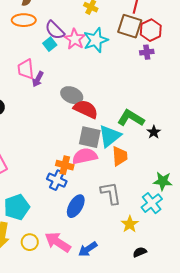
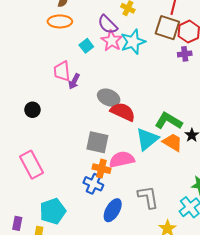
purple semicircle: (55, 30) -> (108, 24), moved
gray square: (90, 137) -> (97, 142), moved
orange trapezoid: (120, 156) -> (173, 142), moved, turned -55

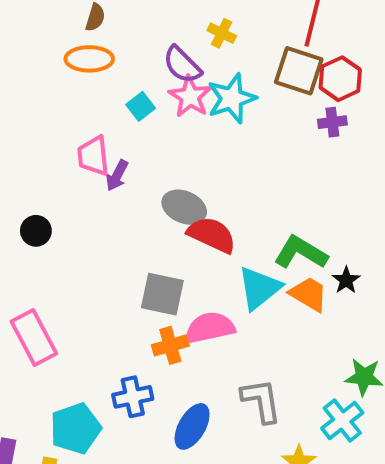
orange cross: (101, 169) -> (170, 345), turned -30
blue cross: (93, 184) -> (133, 397), moved, turned -36

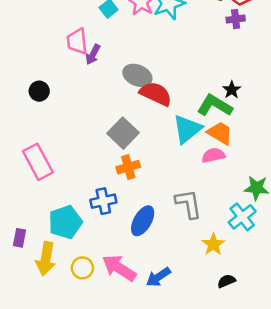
black star: (346, 280) -> (232, 90), moved
gray square: (162, 294) -> (123, 133), turned 32
pink semicircle: (210, 328) -> (213, 155), moved, size x0.7

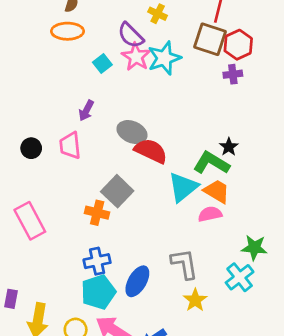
pink trapezoid: (77, 41) -> (70, 145), moved
orange cross: (128, 167) -> (97, 213), moved, turned 30
cyan pentagon: (65, 222) -> (98, 292), moved
yellow star: (213, 244) -> (195, 300), moved

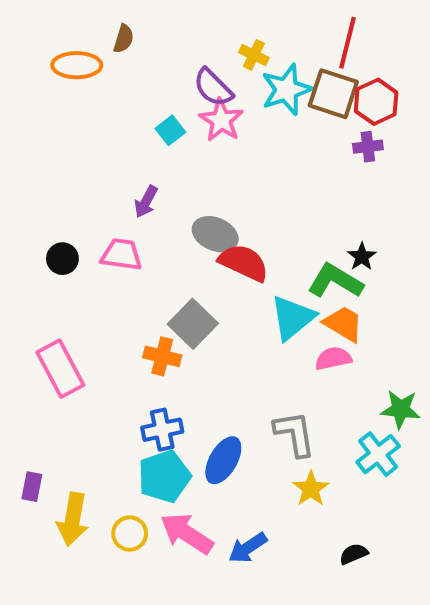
orange ellipse: (67, 31) -> (77, 65), moved
cyan star: (164, 58) -> (286, 90), moved
pink trapezoid: (70, 145) -> (122, 255), turned 104

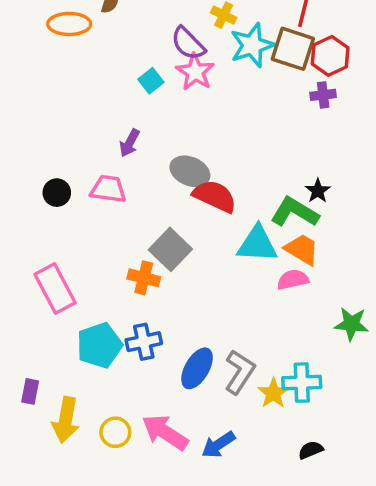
cyan triangle: (293, 318) -> (257, 244), turned 42
gray L-shape: (295, 434) -> (240, 372), moved, turned 42
cyan cross: (378, 454) -> (302, 383), moved, turned 36
cyan pentagon: (164, 477) -> (99, 345), moved

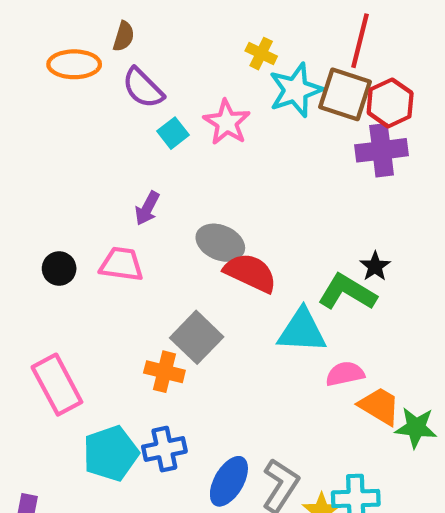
purple semicircle: (188, 43) -> (143, 88), moved
purple cross: (323, 95) -> (382, 150), size x1.6
orange trapezoid: (302, 249) -> (379, 406), moved

